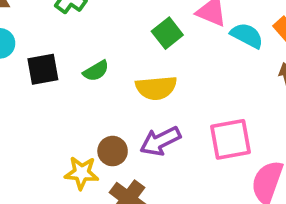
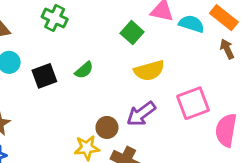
yellow semicircle: (156, 88) -> (149, 71), moved

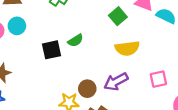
black square: (44, 76) -> (51, 50), moved
pink square: (193, 103) -> (158, 79), size x0.7

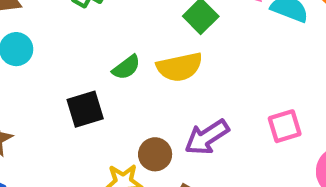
yellow semicircle: (127, 48) -> (180, 67), moved
black square: (51, 50) -> (85, 109), moved

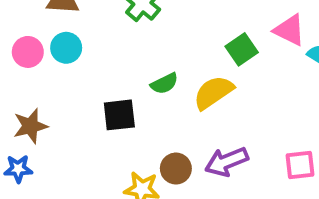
yellow semicircle: (180, 67) -> (213, 92), turned 147

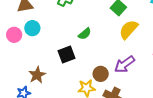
yellow semicircle: (213, 92) -> (129, 29), moved
brown star: (30, 126) -> (37, 75), moved

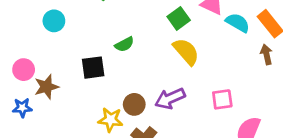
yellow semicircle: (129, 29) -> (186, 52), turned 85
pink circle: (14, 35) -> (24, 70), moved

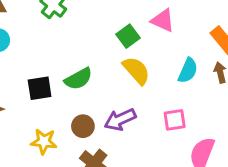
cyan semicircle: (238, 23) -> (188, 71), moved, turned 85
green semicircle: (124, 44) -> (78, 79), moved, size x1.4
yellow star: (111, 120) -> (44, 142), moved

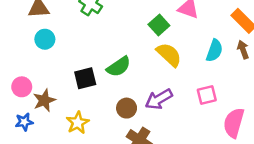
yellow star: (44, 142) -> (78, 123), moved, turned -30

